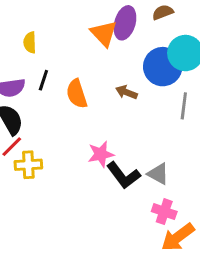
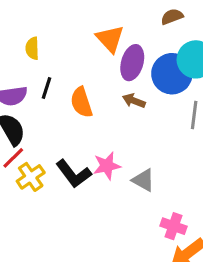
purple ellipse: (125, 23) -> (132, 63), moved
yellow cross: (28, 165) -> (31, 177), turned -32
gray triangle: (158, 174) -> (143, 180), moved
black L-shape: (123, 175) -> (74, 174), moved

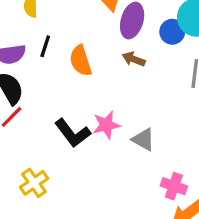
blue circle: (172, 74) -> (172, 32), size x0.6
yellow cross: (31, 177) -> (34, 183), moved

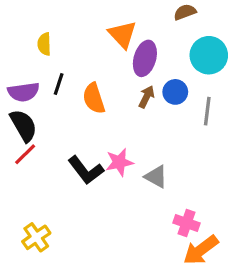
blue circle: (172, 32) -> (175, 92), moved
brown arrow: (134, 59) -> (147, 97), turned 95
yellow cross: (34, 183) -> (36, 237), moved

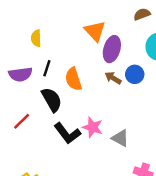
brown arrow: (147, 97) -> (113, 78), turned -84
black semicircle: (24, 125) -> (52, 100), moved
pink star: (119, 162) -> (93, 127), turned 30

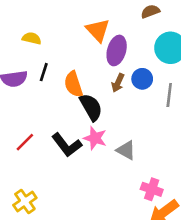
yellow semicircle: (36, 38) -> (32, 38), turned 105
brown arrow: (113, 78) -> (118, 83), turned -98
black semicircle: (52, 100) -> (91, 107), moved
red line: (22, 121) -> (25, 142), moved

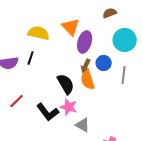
yellow semicircle: (32, 38) -> (39, 33), moved, size x1.5
orange semicircle: (73, 84) -> (88, 80), moved
red line: (25, 142) -> (17, 101), moved
gray triangle: (126, 150) -> (83, 125), moved

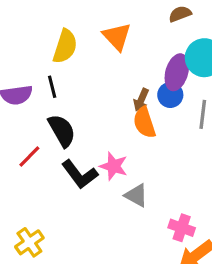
yellow semicircle: (39, 33) -> (65, 46), turned 95
purple ellipse: (85, 42) -> (177, 72), moved
black line: (31, 58) -> (52, 87), turned -32
black semicircle: (66, 84) -> (62, 131), moved

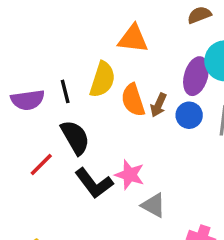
orange triangle: (117, 37) -> (133, 39), turned -40
yellow semicircle: (65, 46) -> (102, 80), moved
blue circle: (170, 95) -> (189, 115), moved
orange semicircle: (144, 122) -> (133, 100), moved

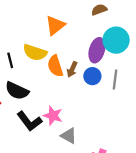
orange triangle: (133, 39) -> (55, 25), turned -45
yellow semicircle: (102, 80) -> (35, 52), turned 90
black semicircle: (75, 137) -> (17, 91), turned 145

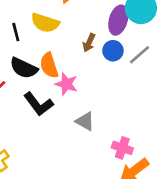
orange semicircle: (55, 66) -> (49, 65), moved
gray line: (115, 80) -> (140, 55), turned 42
pink star: (53, 116) -> (66, 84), moved

